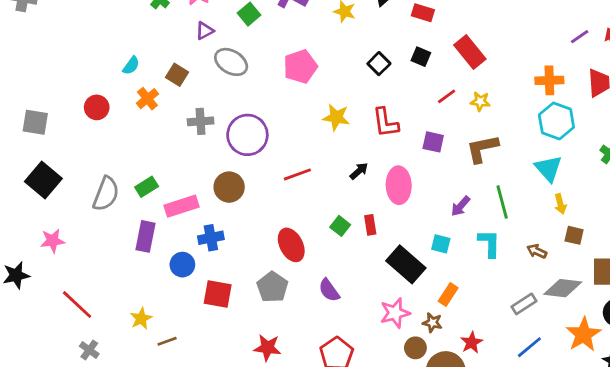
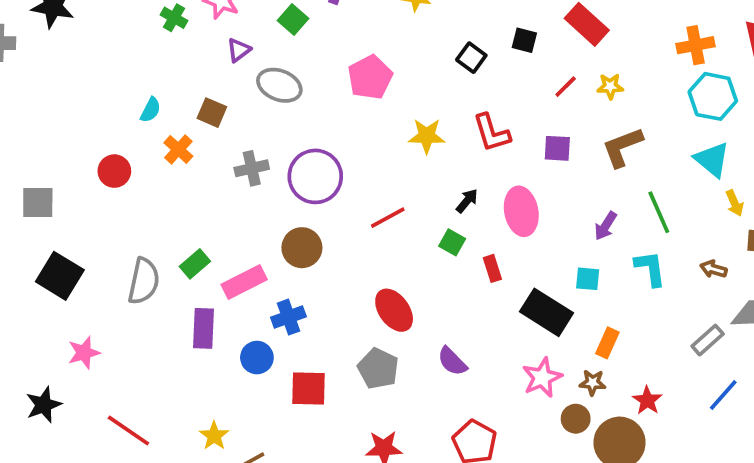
green square: (340, 226) -> (452, 242), moved

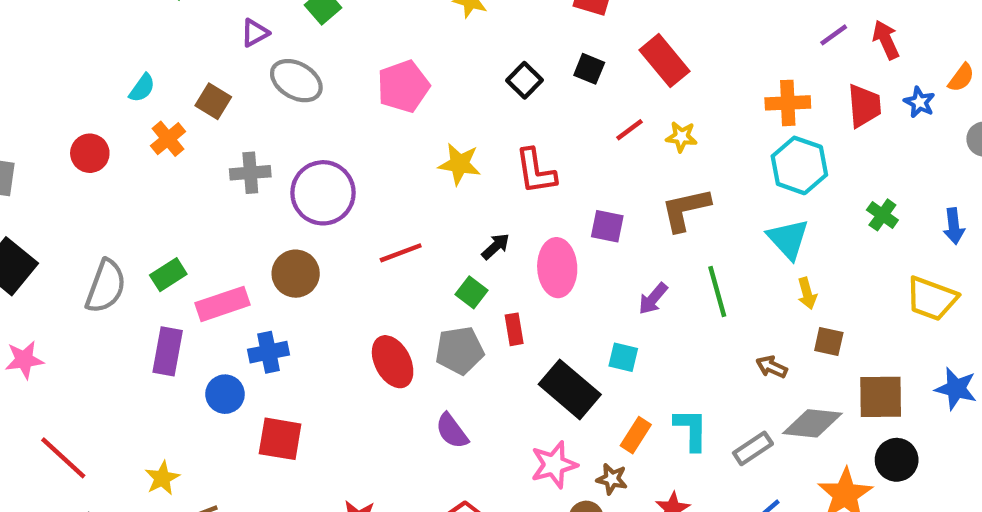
purple square: (557, 148) -> (607, 226), moved
cyan L-shape: (650, 268) -> (691, 429), moved
gray pentagon: (378, 369) -> (459, 350), moved, turned 30

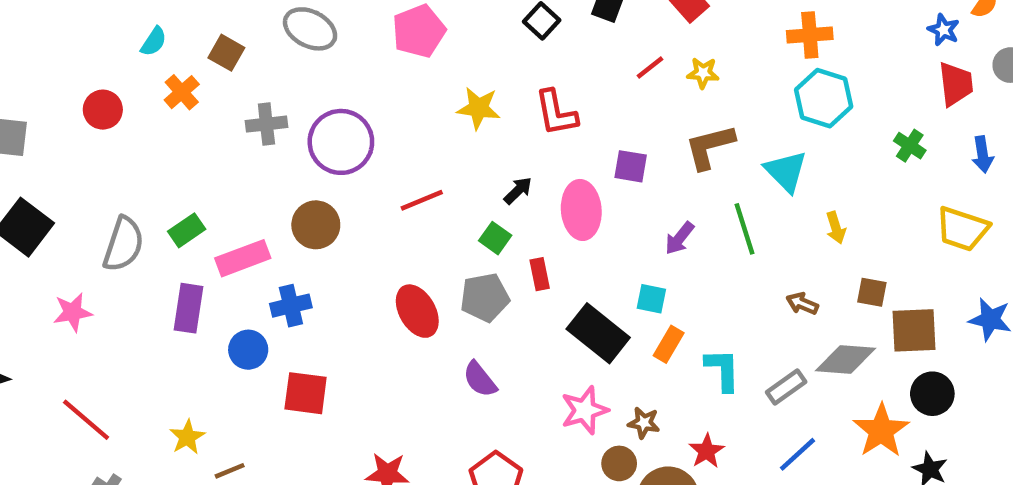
red trapezoid: (864, 106) -> (956, 84), moved
cyan triangle: (788, 239) -> (786, 171), moved
brown square: (829, 342) -> (872, 292), moved
pink star: (24, 360) -> (73, 312), moved
orange rectangle: (636, 435) -> (669, 344), moved

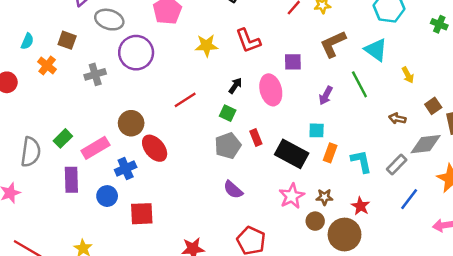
purple circle: (341, 142) -> (136, 53), moved
red rectangle: (540, 274) -> (256, 138), moved
brown square: (872, 292) -> (433, 106), turned -35
red ellipse: (417, 311) -> (155, 148), moved

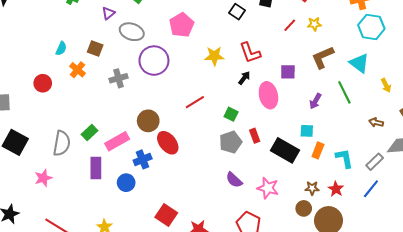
black arrow: (235, 86) -> (244, 78), moved
pink star: (292, 196) -> (268, 188), moved, turned -30
blue line: (409, 199) -> (371, 189), moved
red star: (360, 206) -> (336, 189), moved
red square: (142, 214) -> (166, 215), moved, turned 35

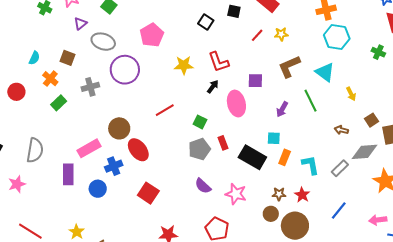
green rectangle: (90, 132) -> (59, 103), moved
blue line: (371, 189) -> (339, 211), moved
red square: (166, 215) -> (148, 193), moved

